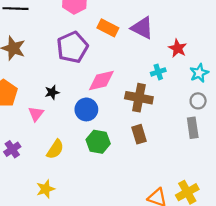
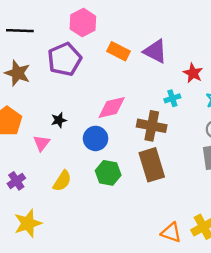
purple pentagon: (72, 47) -> (65, 59), moved
brown rectangle: (139, 134) -> (152, 165), size x1.6
yellow star: (46, 189) -> (28, 223), moved, size x1.4

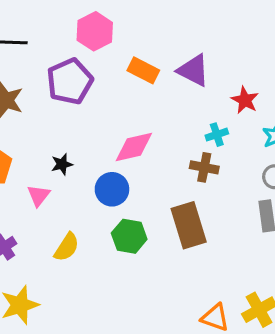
brown cross: (152, 126) -> (204, 167), moved, size x0.7

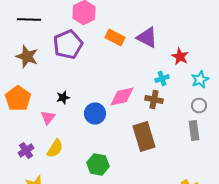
pink diamond: (134, 147) -> (122, 96), moved
green hexagon: (129, 236) -> (98, 164), moved
yellow semicircle: (67, 247) -> (55, 148), moved

